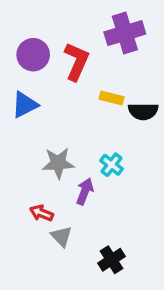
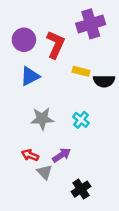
blue triangle: (25, 105) -> (30, 76), moved
purple arrow: (85, 191) -> (62, 155), moved, turned 36

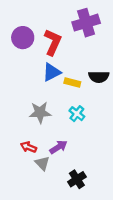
yellow rectangle: (81, 71) -> (72, 83), moved
blue triangle: (30, 76) -> (52, 72), moved

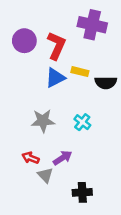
purple cross: (86, 23) -> (92, 25), turned 30
yellow rectangle: (72, 83) -> (80, 72), moved
black cross: (77, 179) -> (82, 192), turned 30

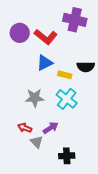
red L-shape: (56, 46) -> (46, 37), turned 105
yellow rectangle: (80, 72) -> (65, 75), moved
cyan cross: (82, 122) -> (67, 99), size x1.5

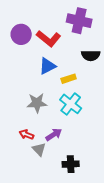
black semicircle: (86, 67) -> (91, 55), moved
yellow rectangle: (65, 75) -> (69, 79), turned -32

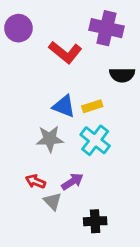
purple circle: (21, 34) -> (18, 28), moved
blue triangle: (47, 66) -> (64, 106), moved, turned 48

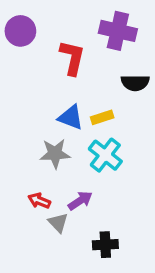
red L-shape: (65, 52) -> (72, 58), turned -116

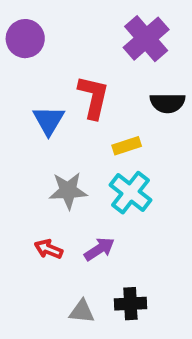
purple cross: (118, 31) -> (146, 39), turned 36
red L-shape: (72, 58) -> (93, 97), moved
blue triangle: (71, 117) -> (49, 120), moved, turned 40
gray triangle: (58, 223) -> (82, 311), moved, turned -40

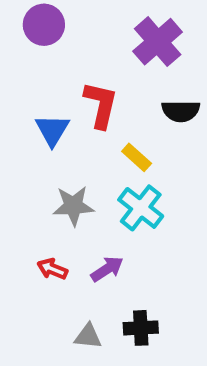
purple circle: (25, 39) -> (44, 25), moved
yellow rectangle: (127, 146) -> (137, 157), turned 60

